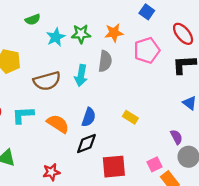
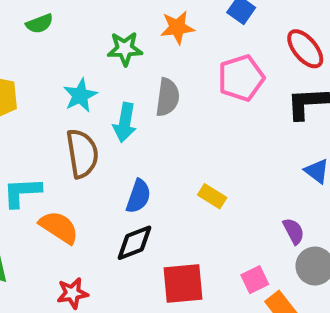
orange star: (114, 33) -> (177, 27), moved
cyan star: (56, 37) -> (80, 95), moved
brown semicircle: (47, 81) -> (82, 154), moved, turned -84
orange semicircle: (58, 124) -> (59, 227), moved

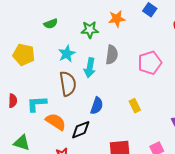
green semicircle: (39, 24) -> (51, 24), moved
pink pentagon: (241, 78) -> (150, 63), moved
yellow rectangle: (212, 196) -> (135, 106), turned 32
black diamond: (135, 243) -> (81, 130), moved

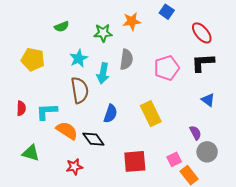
yellow rectangle: (135, 106) -> (151, 114), size x1.6
black diamond: (81, 130) -> (93, 139), turned 75

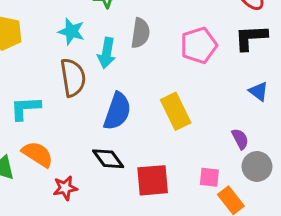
cyan star: (79, 58) -> (71, 31), turned -30
blue semicircle: (110, 114) -> (117, 111), size x1.4
orange semicircle: (67, 131) -> (38, 154), moved
black diamond: (93, 139) -> (108, 159), moved
pink square: (174, 159) -> (209, 177), turned 32

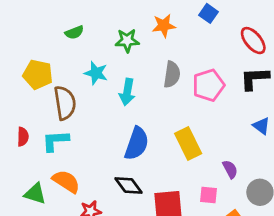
gray semicircle: (140, 33) -> (172, 74), moved
brown semicircle: (73, 77) -> (65, 103), moved
purple semicircle: (240, 139) -> (230, 169), moved
pink square: (209, 177) -> (208, 195), moved

